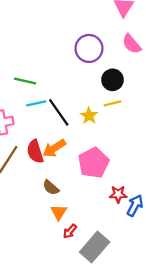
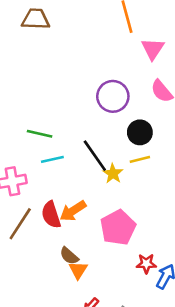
black line: (59, 112) -> (95, 156), moved
orange triangle: (59, 212) -> (78, 270), moved

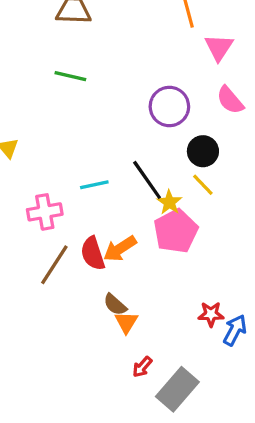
green line: (40, 134) -> (70, 76), moved
yellow line: (140, 159) -> (203, 185), turned 60
pink pentagon: (118, 228) -> (176, 231), moved

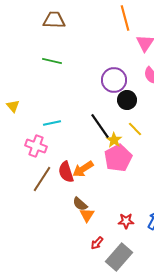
black circle: (203, 151) -> (127, 100), moved
cyan line: (94, 185) -> (52, 123), moved
pink cross: (45, 212) -> (36, 146), turned 30
red star: (211, 314) -> (126, 221), moved

